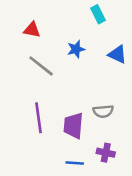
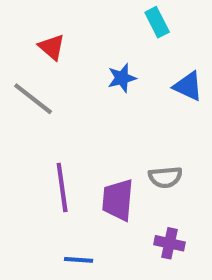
red triangle: (32, 30) -> (52, 47), turned 30
gray line: (41, 66) -> (33, 99), moved
blue line: (75, 163) -> (79, 260), moved

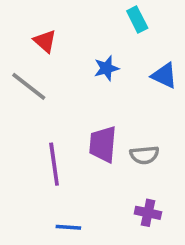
purple trapezoid: (118, 200) -> (103, 144), moved

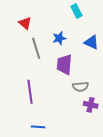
gray line: (29, 86) -> (36, 48), moved, turned 35
purple trapezoid: (103, 144) -> (64, 64), moved
purple cross: (148, 213) -> (91, 105), moved

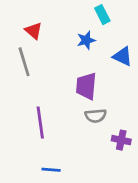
blue star: (59, 38) -> (86, 40), moved
gray line: (36, 48) -> (24, 62), moved
gray semicircle: (80, 87) -> (96, 116), moved

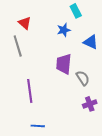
gray semicircle: (96, 116) -> (83, 78), moved, turned -119
purple cross: (121, 140) -> (90, 104), turned -32

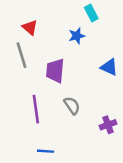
blue triangle: (91, 42) -> (109, 67), moved
purple trapezoid: (64, 64) -> (55, 71), moved
gray semicircle: (83, 78) -> (72, 106), moved

